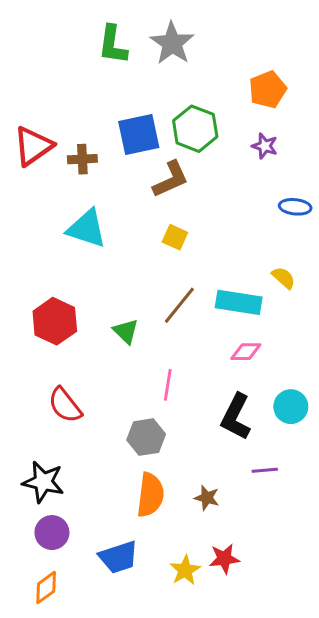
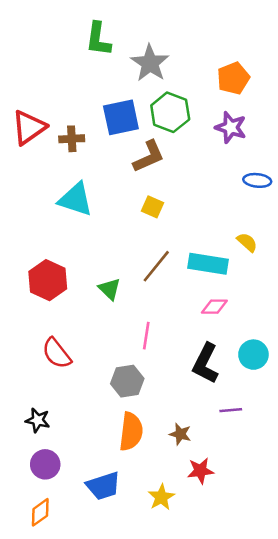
gray star: (172, 43) -> (150, 63), moved
purple star: (265, 146) -> (231, 127), size x1.4
black star: (43, 482) -> (38, 420), size x0.7
red star: (224, 559) -> (200, 471), moved

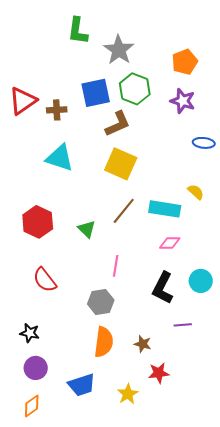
yellow square: (152, 207) -> (121, 164), size x1.8

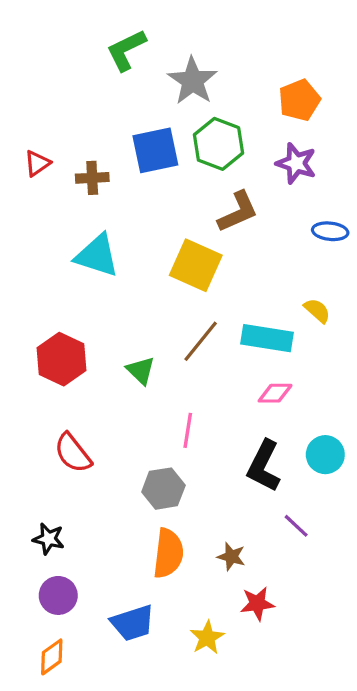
green L-shape: (78, 31) -> (126, 50), turned 56
red triangle: (23, 101) -> (37, 163), size x0.6
brown L-shape: (118, 124) -> (238, 212), moved
purple line: (183, 325) -> (296, 526), turned 48

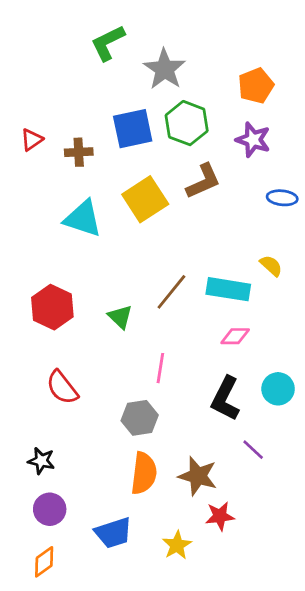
yellow square: (196, 265) -> (145, 199), moved, turned 33
brown star: (231, 557) -> (198, 476), size x1.6

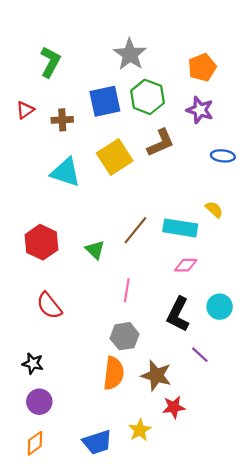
green L-shape: (108, 43) -> (50, 62), moved, turned 144
gray hexagon: (140, 418) -> (125, 336), moved
blue trapezoid: (113, 533) -> (97, 442), moved

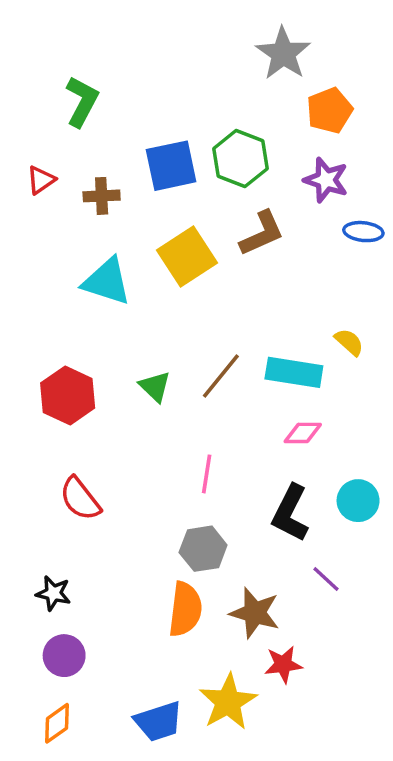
gray star: (130, 54) -> (283, 53), moved
blue ellipse: (223, 156) -> (363, 232), moved
green triangle: (95, 250) -> (155, 387), moved
yellow star: (140, 430) -> (228, 702), size x1.5

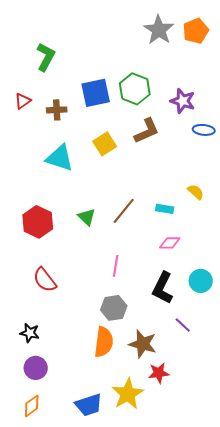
orange pentagon: (330, 110) -> (196, 31), moved
yellow square: (187, 257) -> (105, 144), size x0.7
cyan rectangle: (294, 372) -> (165, 209), size x0.6

